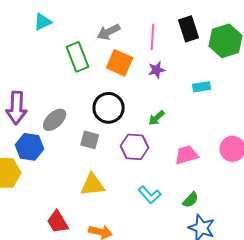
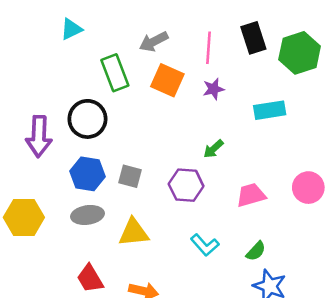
cyan rectangle: (202, 87) -> (270, 110), size x1.4
black circle: (109, 108) -> (87, 119), moved
gray ellipse: (55, 120) -> (87, 215), moved, turned 35
blue hexagon: (30, 147) -> (87, 174), moved

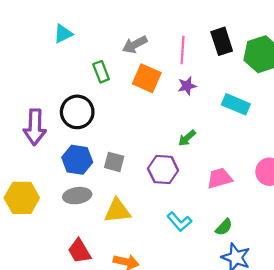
green rectangle: (115, 73) -> (101, 72), size x0.7
cyan rectangle: (270, 110) -> (236, 104), turned 32

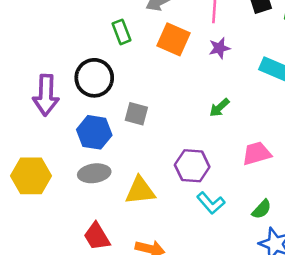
gray square: (114, 162) -> (136, 114), moved
purple hexagon: (163, 170) -> (192, 166), moved

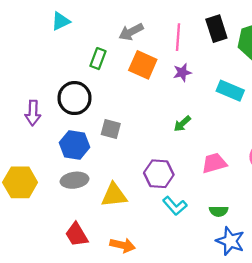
green rectangle: (121, 32) -> (98, 59), turned 42
purple arrow: (46, 95) -> (33, 113), size x0.7
green semicircle: (262, 209) -> (219, 211), turned 48

